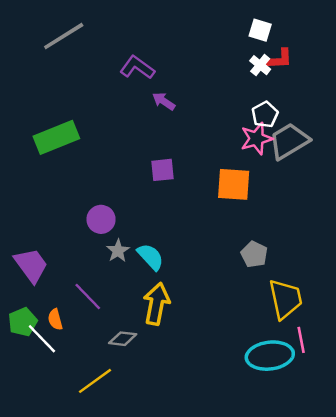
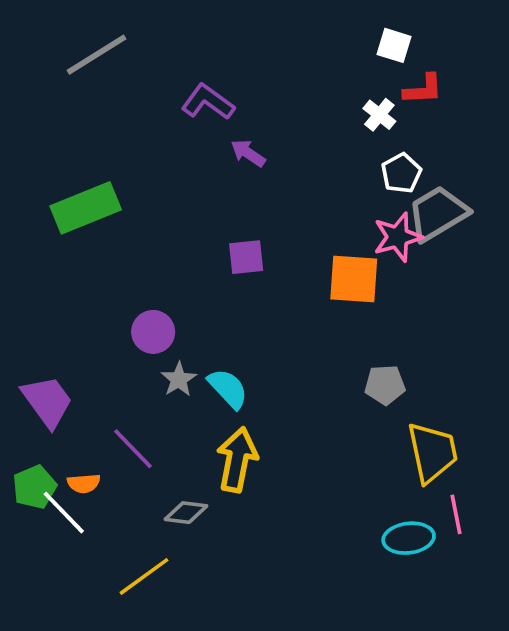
white cross: (260, 65) -> (379, 115), moved
pink star: (257, 139) -> (398, 237), moved
gray pentagon: (254, 254) -> (385, 385), turned -30
orange semicircle: (55, 319) -> (84, 483), turned -80
cyan ellipse: (270, 356) -> (409, 538), size x0.7

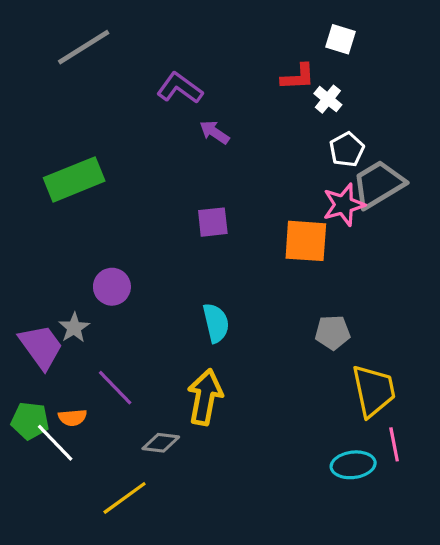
red L-shape: (423, 89) -> (298, 77), moved
purple circle: (153, 332) -> (112, 287), moved
gray star: (179, 379) -> (74, 328), moved
cyan semicircle: (228, 388) -> (216, 323), moved, turned 30
green pentagon: (35, 487) -> (30, 421), turned 30

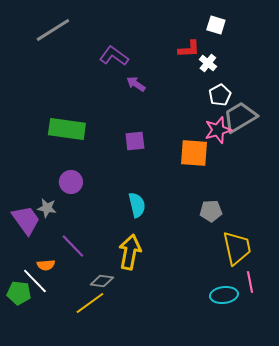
green rectangle: (74, 179) -> (67, 129), moved, turned 30
gray star: (74, 328) -> (47, 208), turned -30
green pentagon: (30, 421) -> (19, 293), moved
yellow line: (125, 498) -> (90, 303), moved

